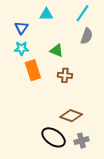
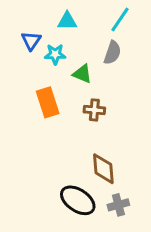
gray semicircle: (87, 36) -> (112, 53), moved
cyan star: (21, 48) -> (55, 54), moved
brown diamond: (71, 116) -> (103, 169), turned 65

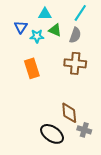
green triangle: (82, 74) -> (55, 30), moved
brown cross: (94, 110) -> (75, 63), moved, size x1.5
gray cross: (118, 205) -> (84, 130), moved, turned 32

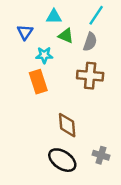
cyan star: (37, 36) -> (44, 55), moved
brown diamond: (69, 113) -> (67, 125), moved

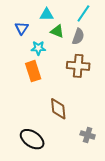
black ellipse: (62, 160) -> (32, 139), moved

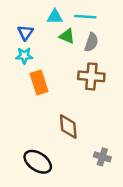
cyan line: (83, 13) -> (85, 17), moved, turned 60
cyan star: (38, 48) -> (24, 56), moved

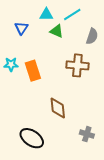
cyan line: (85, 17) -> (72, 15), turned -36
gray semicircle: (91, 42) -> (92, 36), moved
cyan star: (24, 56) -> (11, 64), moved

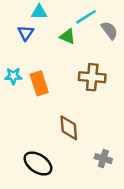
cyan triangle: (46, 15) -> (39, 12), moved
gray semicircle: (92, 36) -> (109, 30), moved, turned -56

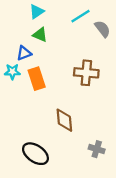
cyan triangle: (39, 12) -> (37, 12), turned -35
blue triangle: (26, 33) -> (24, 53), moved, turned 35
green triangle: (68, 37) -> (40, 35), moved

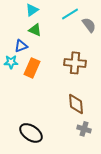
orange rectangle: (37, 79) -> (32, 68), turned 42
brown diamond: (64, 120) -> (76, 104), moved

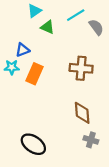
green triangle: (35, 30) -> (47, 27), moved

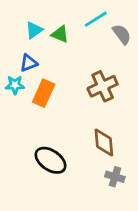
cyan triangle: (34, 11) -> (34, 30), moved
brown cross: (81, 68) -> (103, 86), turned -30
black ellipse: (33, 144) -> (51, 160), moved

